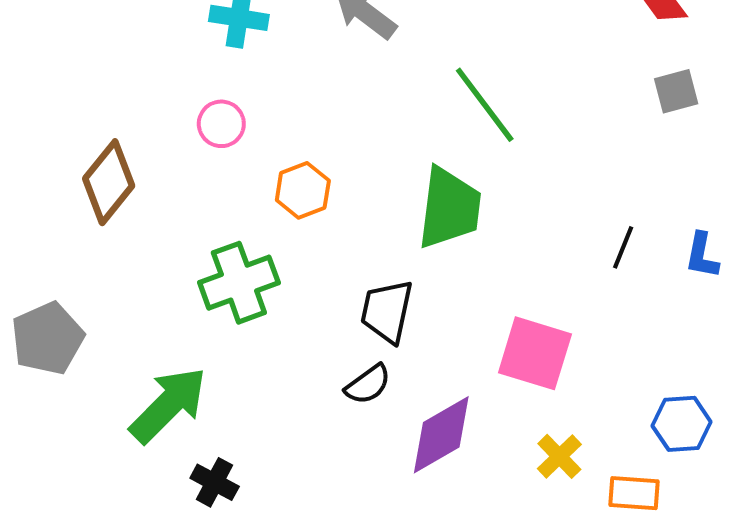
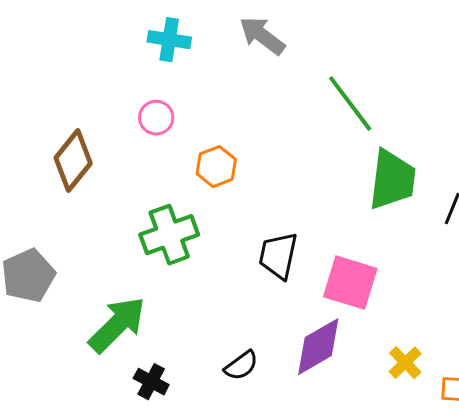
green trapezoid: (449, 208) -> (392, 180), moved
pink square: (535, 353) -> (350, 283), moved
black semicircle: (368, 385) -> (241, 366), moved

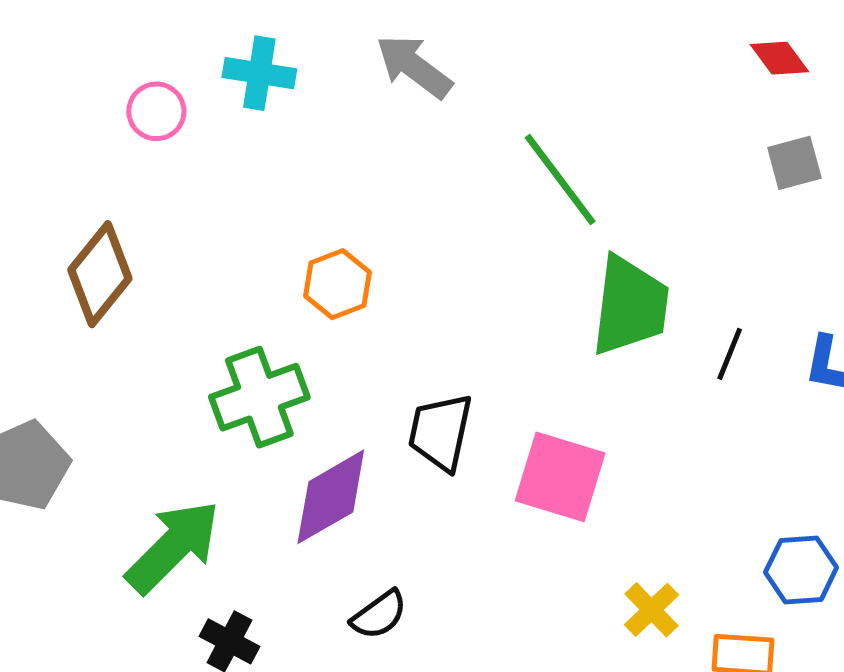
pink circle: (156, 118) -> (156, 111), moved
purple diamond: (318, 347) -> (331, 497), moved

